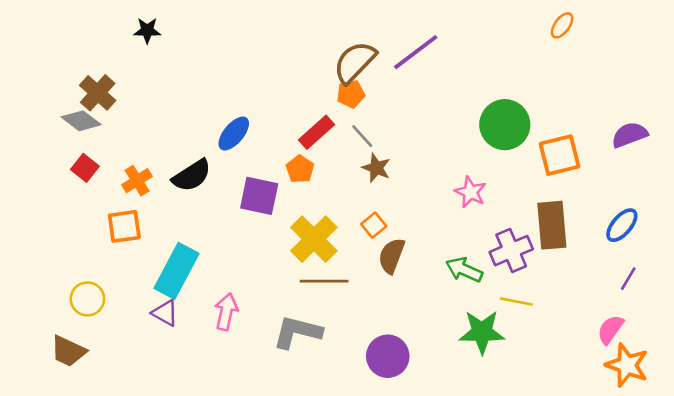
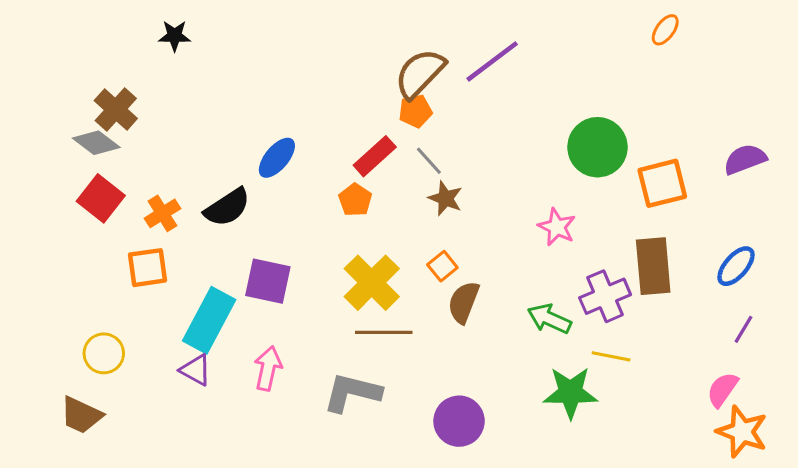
red square: (85, 168) -> (101, 198), size x1.4
purple square: (259, 196) -> (268, 281), moved

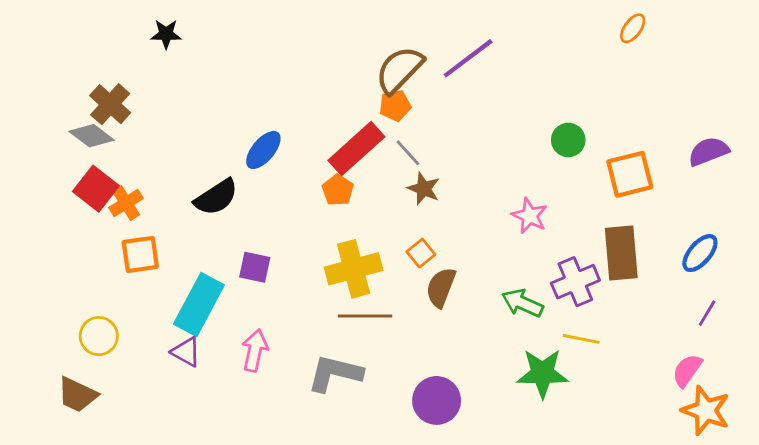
green circle: (597, 147) -> (568, 140), size x0.6
red rectangle: (375, 156) -> (356, 149), size x1.4
orange cross: (162, 213) -> (126, 203), moved
purple square: (268, 281) -> (255, 267), size x0.7
yellow cross: (372, 283) -> (354, 269), turned 30

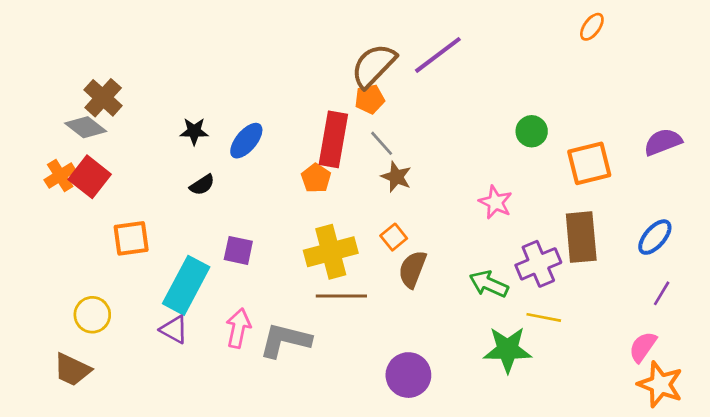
black star: (166, 34) -> (194, 131), moved
red rectangle: (356, 149) -> (333, 139), turned -38
black semicircle: (216, 197) -> (202, 185), size x0.6
orange cross: (126, 203) -> (60, 175), moved
gray L-shape: (335, 373) -> (285, 340), moved

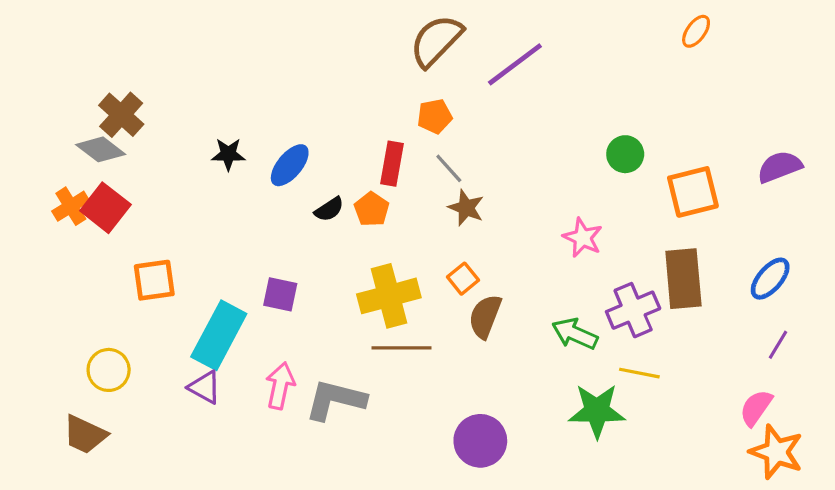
brown semicircle: (374, 66) -> (436, 41), moved
red rectangle: (333, 139) -> (392, 164), size x0.7
black semicircle: (202, 185) -> (329, 209), moved

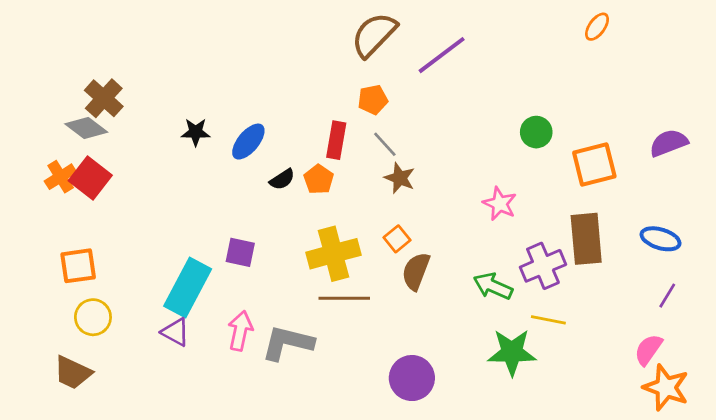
blue ellipse: (770, 279) -> (661, 239), turned 66
orange square: (154, 280) -> (78, 266), moved

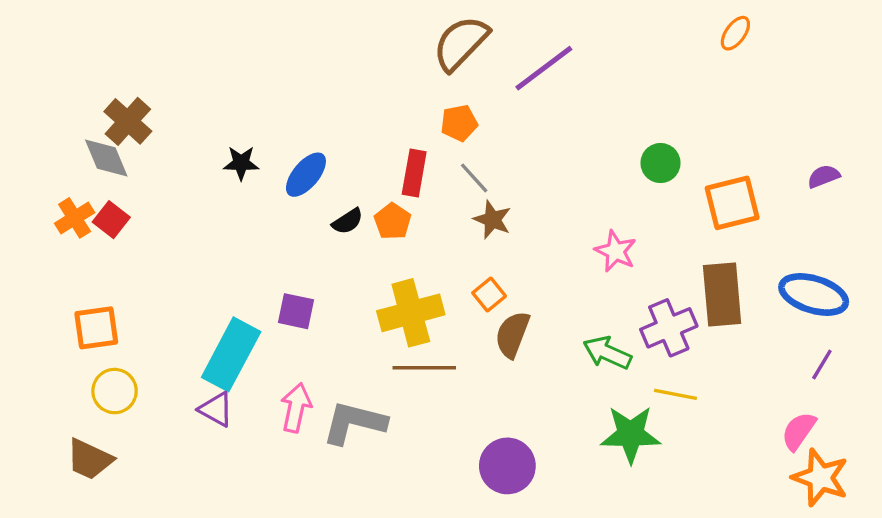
gray diamond: (86, 128) -> (106, 158), turned 30
purple semicircle: (669, 143) -> (824, 176), size x0.7
red square: (90, 178) -> (111, 220), size x0.7
blue ellipse: (661, 239) -> (814, 295), size x1.4

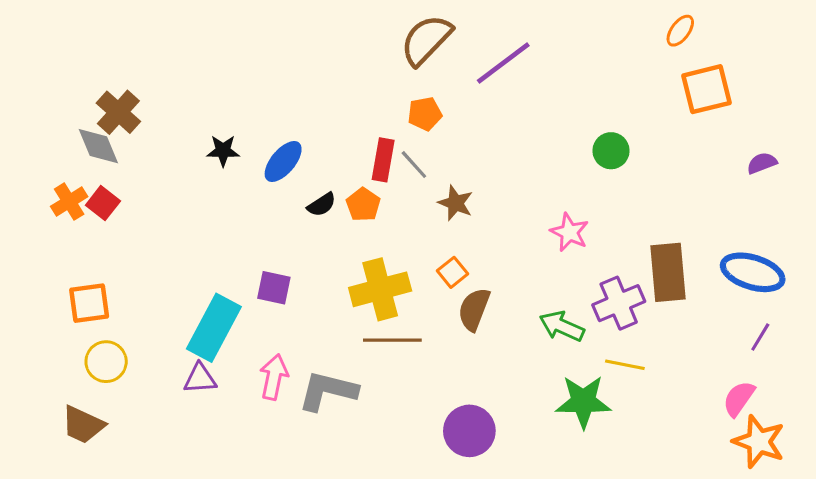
gray line: (474, 178) -> (414, 165), moved
orange square: (732, 203) -> (706, 89), moved
purple triangle: (216, 409) -> (200, 379), turned -33

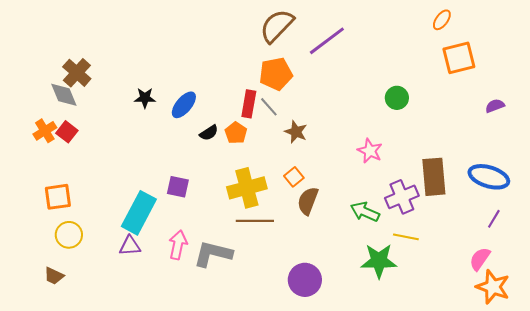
orange pentagon: (425, 114) -> (276, 74), size x1.5
brown trapezoid: (83, 425) -> (54, 276), size x0.7

